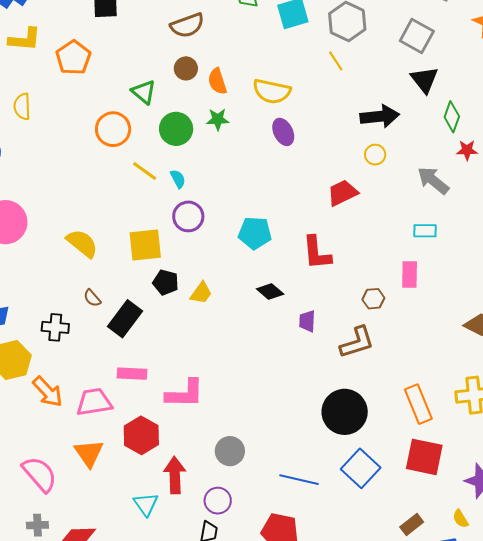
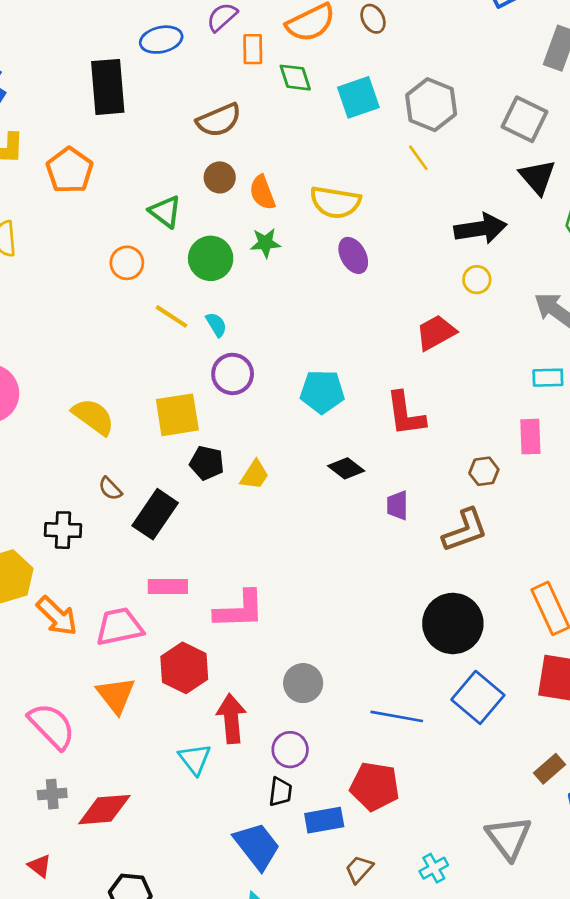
orange circle: (113, 129) -> (127, 263), size x0.7

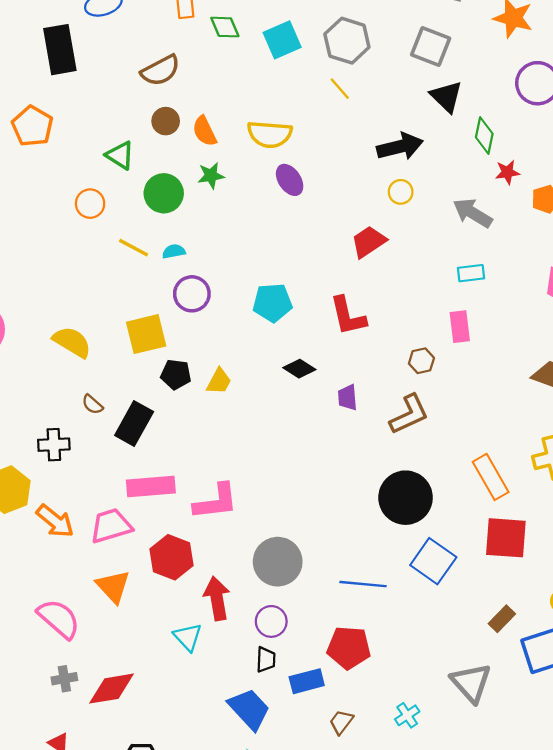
cyan semicircle: (216, 325) -> (174, 251), turned -65
pink rectangle: (168, 586) -> (151, 487), size x1.4
gray circle: (303, 683) -> (278, 562), size x1.4

